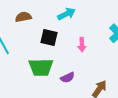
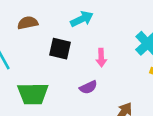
green trapezoid: (41, 67) -> (33, 94), moved
purple semicircle: (68, 78) -> (88, 87), moved

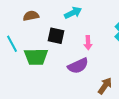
purple semicircle: (88, 87) -> (78, 66), size x1.5
green trapezoid: (33, 94) -> (36, 57), moved

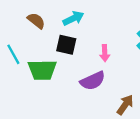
cyan arrow: (73, 13) -> (73, 18), moved
brown semicircle: (31, 16) -> (36, 21), turned 49

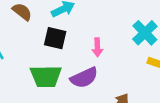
green trapezoid: (42, 70) -> (46, 76), moved

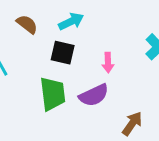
green trapezoid: (46, 76) -> (53, 94), turned -96

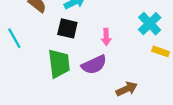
brown arrow: (132, 124) -> (127, 89), turned 30

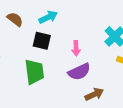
purple semicircle: (94, 65) -> (79, 72), moved

